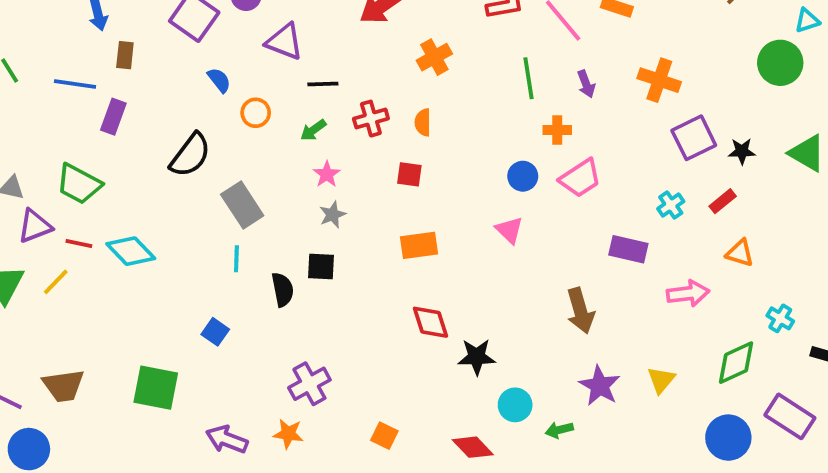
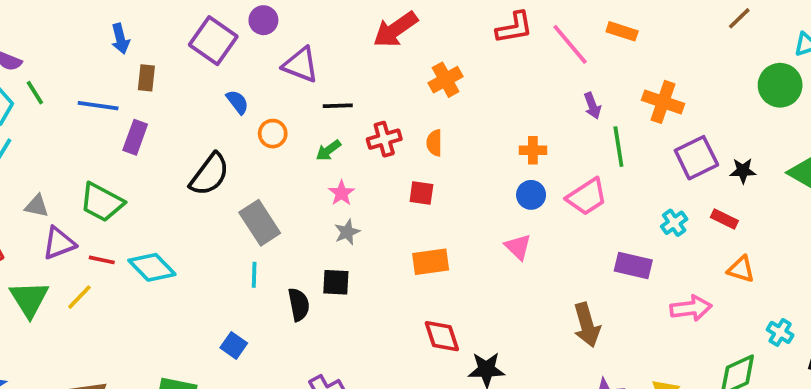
green line: (529, 78) -> (618, 147), moved
orange cross: (557, 130) -> (533, 150), moved
red rectangle: (723, 201) -> (724, 219), turned 65

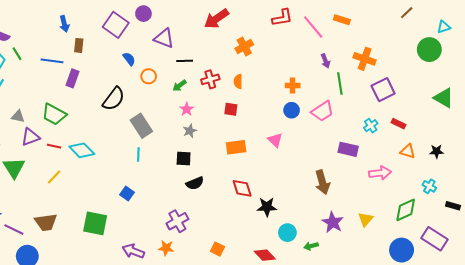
black star: (743, 171) -> (437, 151), moved
pink triangle: (518, 247) -> (275, 140), moved
yellow line: (79, 297) -> (54, 177), moved
black semicircle: (299, 305) -> (195, 183), moved, turned 78

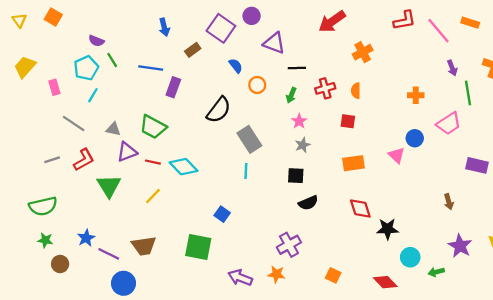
brown rectangle: (79, 45) -> (193, 50), moved, turned 48
green arrow: (179, 86) -> (291, 95), turned -32
blue circle: (292, 110) -> (415, 138), moved
brown arrow: (322, 182) -> (449, 202), size x0.6
blue square: (127, 194) -> (222, 214), moved

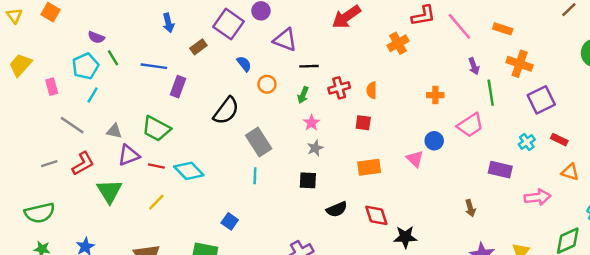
orange rectangle: (470, 23) -> (503, 29), moved
orange cross: (363, 52) -> (398, 43), moved
black semicircle: (308, 203) -> (337, 209), moved

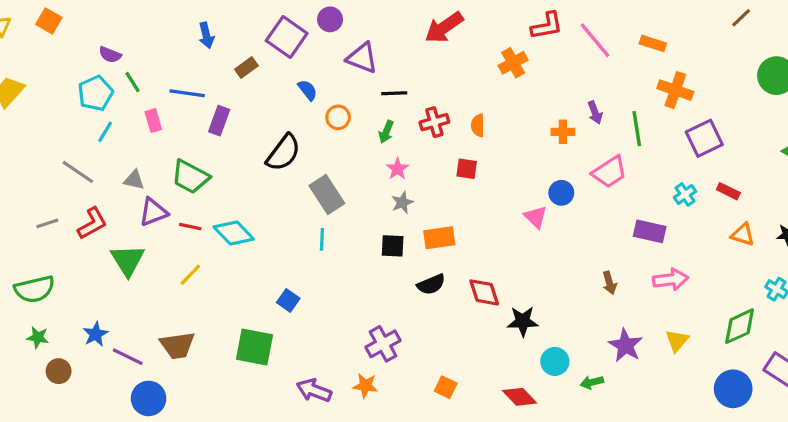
purple arrow: (474, 66) -> (595, 113), moved
pink rectangle: (52, 87) -> (153, 121), moved
orange rectangle: (369, 167) -> (439, 238), moved
pink arrow: (538, 197) -> (671, 280), moved

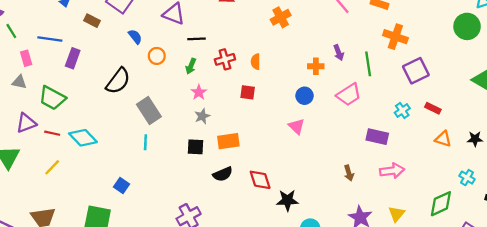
brown rectangle: (246, 68) -> (92, 21), turned 63
gray triangle: (134, 180) -> (19, 82), moved
blue circle: (561, 193) -> (305, 96), moved

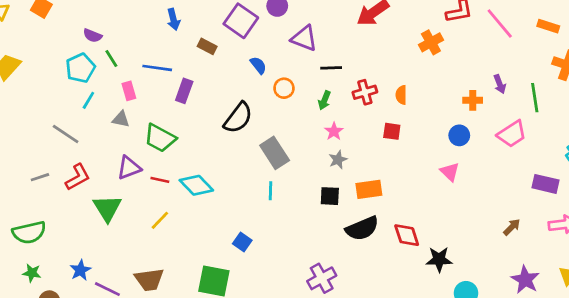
brown arrow: (349, 173) -> (512, 227), turned -119
black semicircle: (223, 174) -> (362, 228), size x1.4

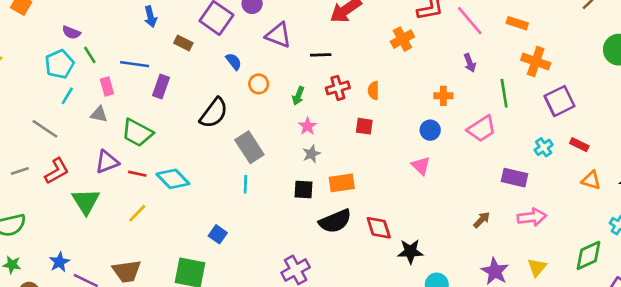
black line: (331, 68) -> (321, 55), moved
purple arrow: (500, 84) -> (470, 63), moved

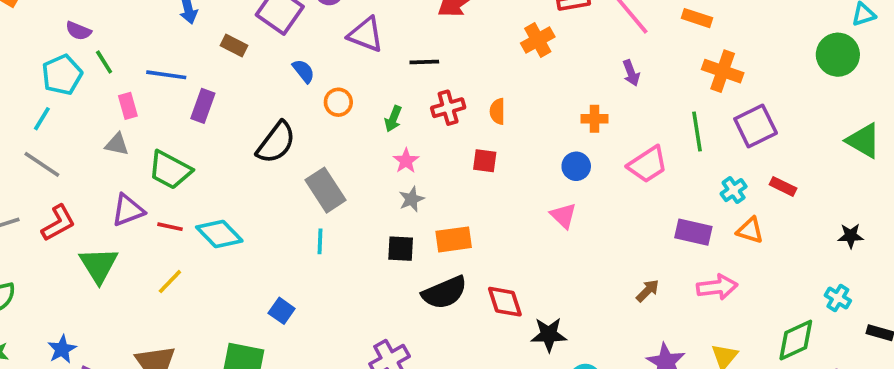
green line: (504, 93) -> (697, 131), moved
cyan line: (67, 96) -> (42, 119), moved
orange triangle: (591, 180) -> (750, 230), moved

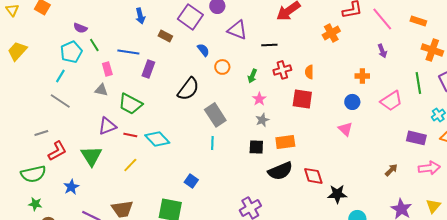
red square: (485, 161) -> (302, 99), size x1.5
red L-shape: (58, 223) -> (57, 151), moved
blue star: (62, 349) -> (71, 187), moved

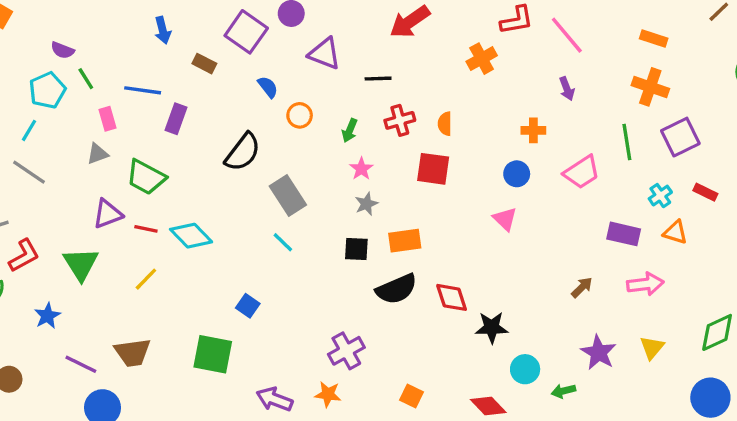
orange rectangle: (418, 21) -> (654, 39), moved
gray triangle: (101, 90) -> (97, 154), turned -32
cyan line: (212, 143) -> (283, 242), turned -48

